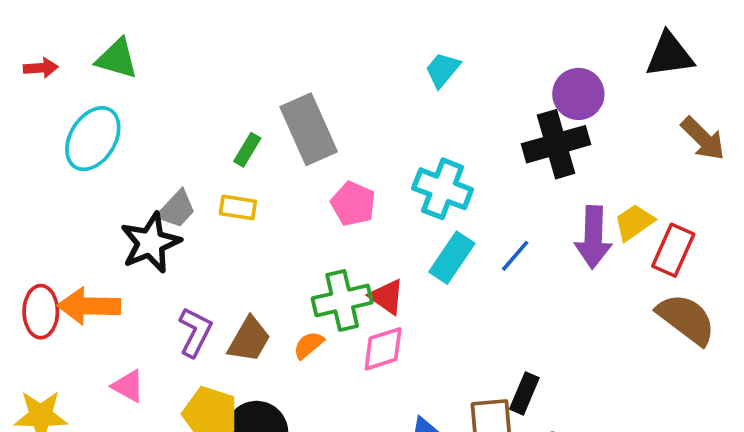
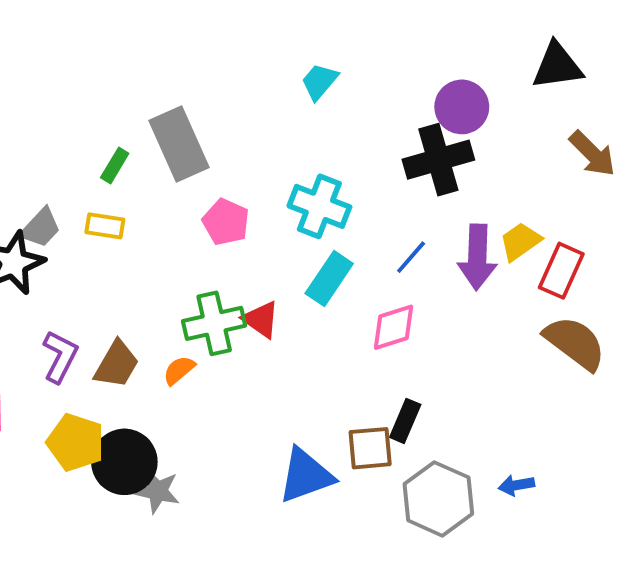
blue line: (515, 256) -> (411, 257), moved
pink diamond: (383, 349) -> (394, 327), moved

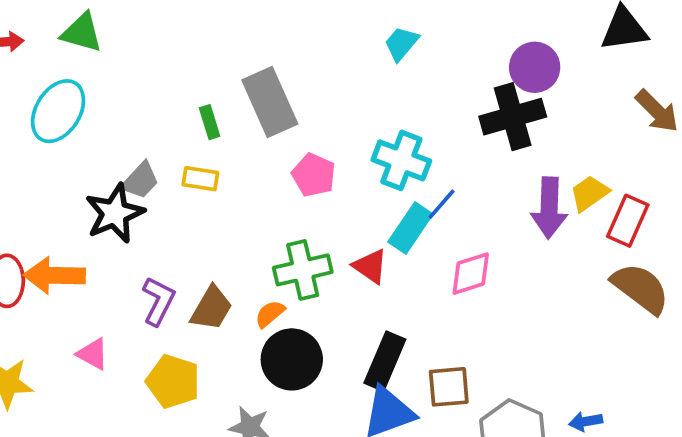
green rectangle: (115, 165) -> (210, 122), turned -48
blue line: (411, 257) -> (441, 204), moved
red triangle: (261, 319) -> (370, 266), moved
black rectangle: (405, 421) -> (385, 361), moved, size x1.4
black circle: (124, 462) -> (292, 359), moved

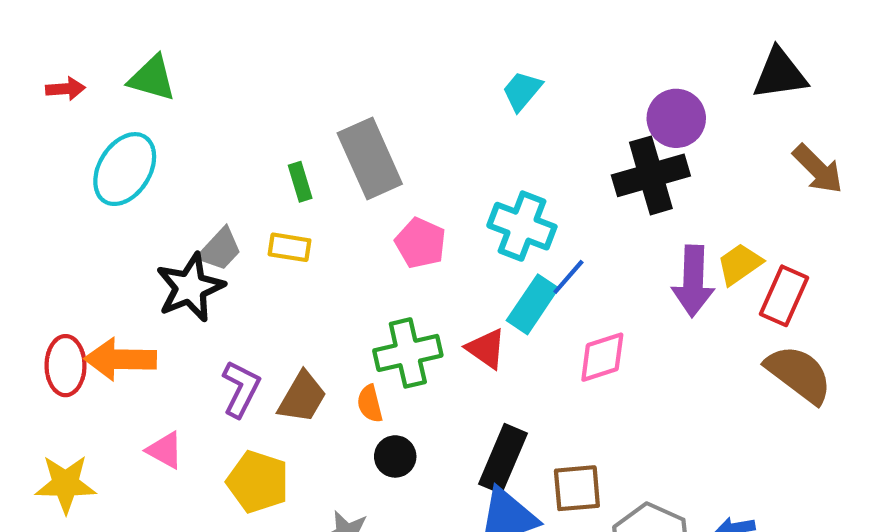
orange semicircle: (270, 314) -> (370, 404), turned -64
black circle: (292, 359) -> (395, 456), size x0.6

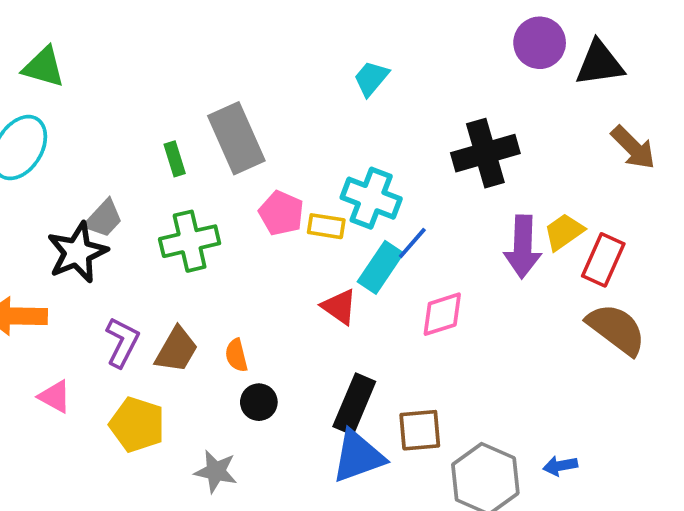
purple circle: (676, 118) -> (540, 43), moved
yellow rectangle: (290, 247) -> (326, 226), moved
green cross: (408, 353) -> (190, 241), moved

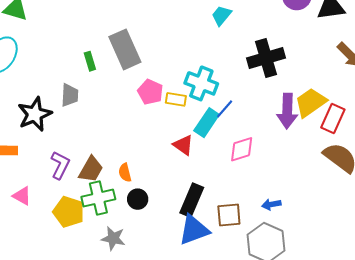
cyan trapezoid: (371, 78) -> (221, 16), moved
gray trapezoid: (103, 219) -> (70, 95), moved, turned -40
yellow trapezoid: (564, 232) -> (311, 103), size x1.4
green cross: (190, 241) -> (98, 198), moved
blue arrow: (560, 466) -> (271, 204), moved

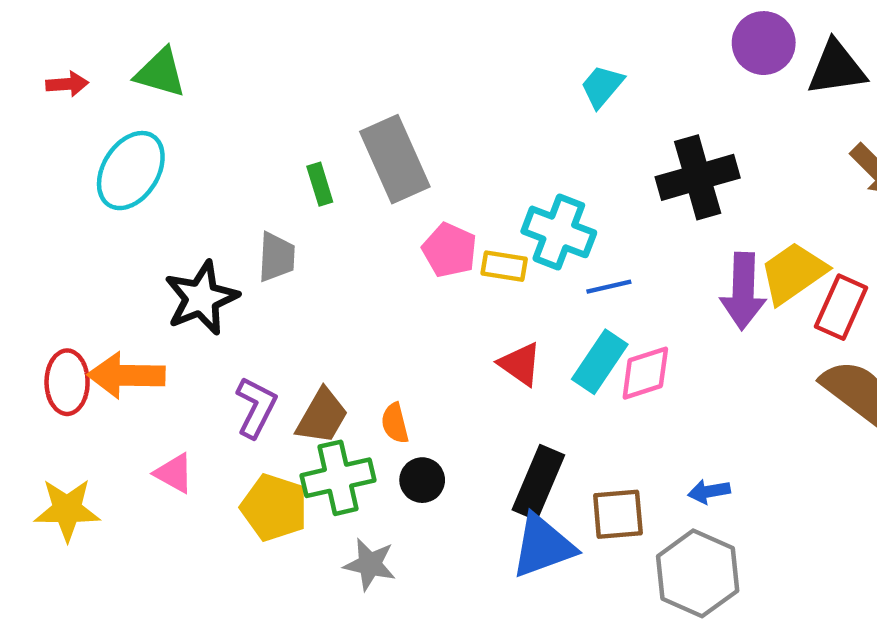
blue line: (225, 109) -> (609, 287), turned 36
cyan rectangle: (207, 123) -> (600, 362), moved

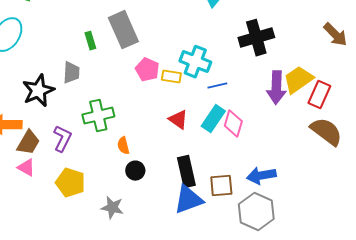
pink diamond: (645, 373) -> (233, 124), turned -56
brown trapezoid: (322, 416) -> (28, 143), moved
green cross: (338, 478) -> (98, 116), moved
black rectangle: (538, 482) -> (186, 172), turned -36
blue arrow: (709, 491) -> (261, 176), size x1.6

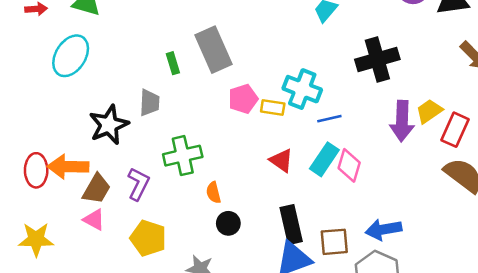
pink pentagon: (147, 70) -> (243, 99), turned 30
yellow trapezoid: (298, 80) -> (429, 111), size x0.7

